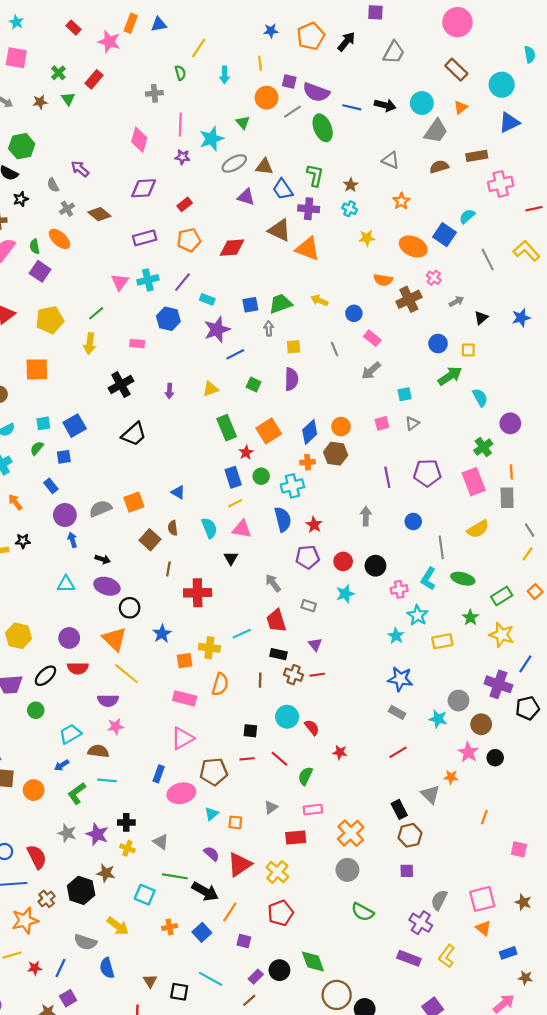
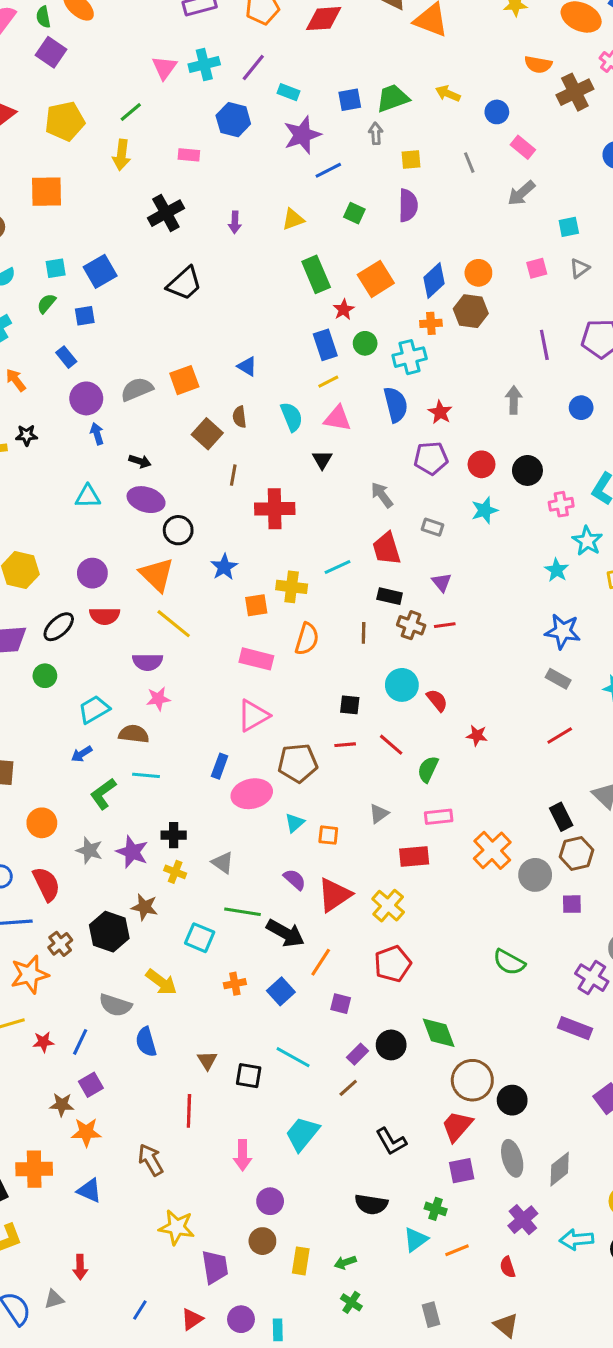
orange circle: (34, 790) -> (42, 823), moved
gray circle: (347, 870) -> (535, 875), moved

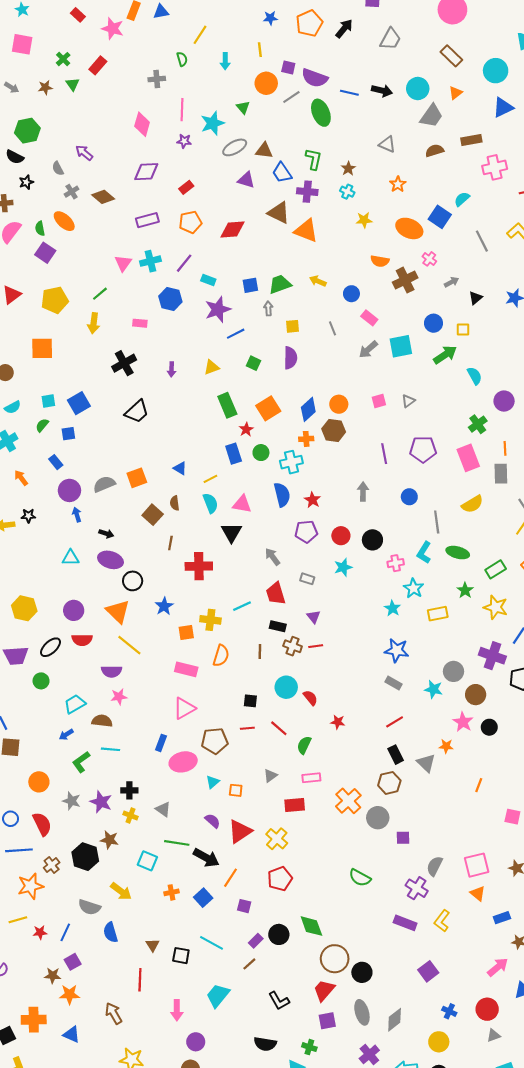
cyan square: (569, 227) -> (401, 346), moved, size x1.6
yellow line: (328, 382) -> (210, 479), moved
black triangle: (322, 460) -> (231, 533), size x1.5
black rectangle: (561, 817) -> (396, 755), moved
brown hexagon: (576, 853) -> (389, 783), moved

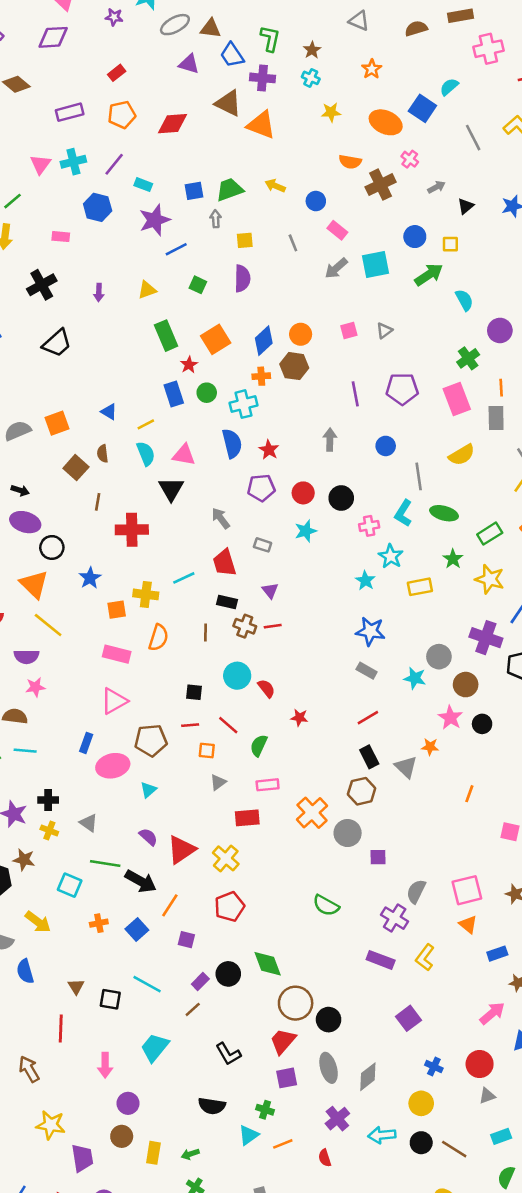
purple diamond: (146, 172) -> (53, 37), moved
orange square: (236, 790) -> (207, 751), moved

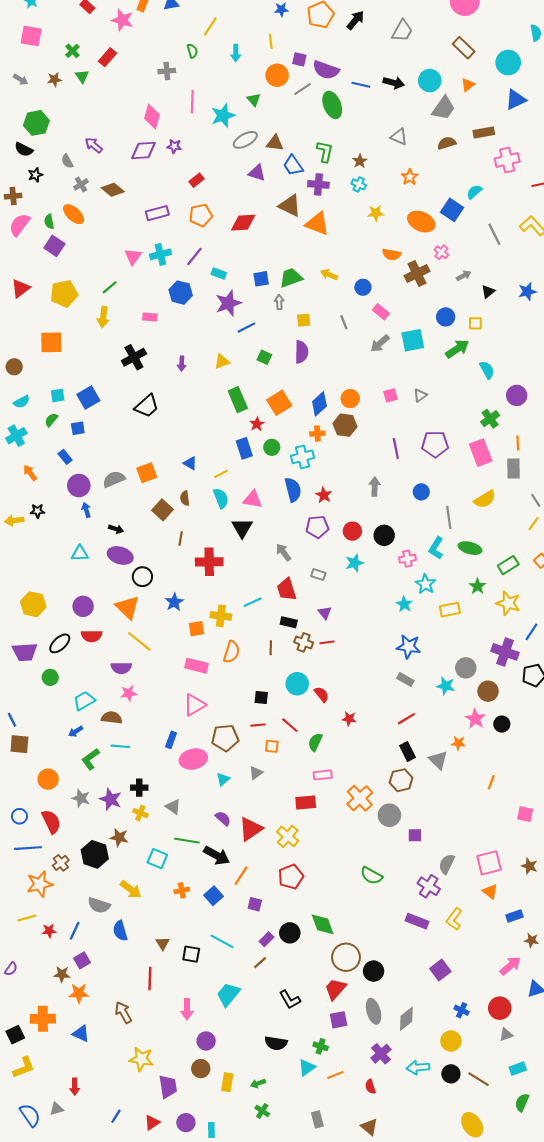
purple star: (114, 17) -> (174, 146), moved
gray triangle: (218, 782) -> (256, 773), moved

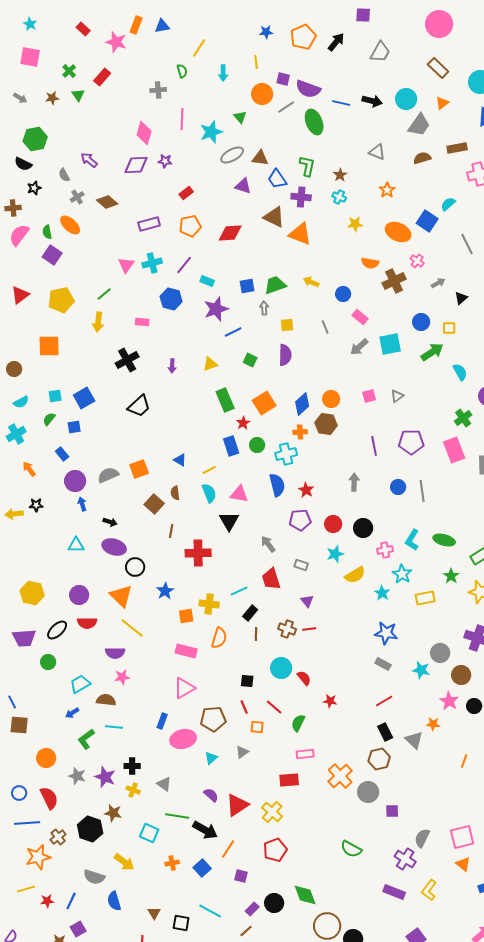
yellow semicircle: (485, 499) -> (355, 575), moved
gray line: (449, 517) -> (422, 491), moved
black rectangle: (289, 622) -> (250, 613), moved, turned -63
red line: (258, 725) -> (244, 707), turned 72

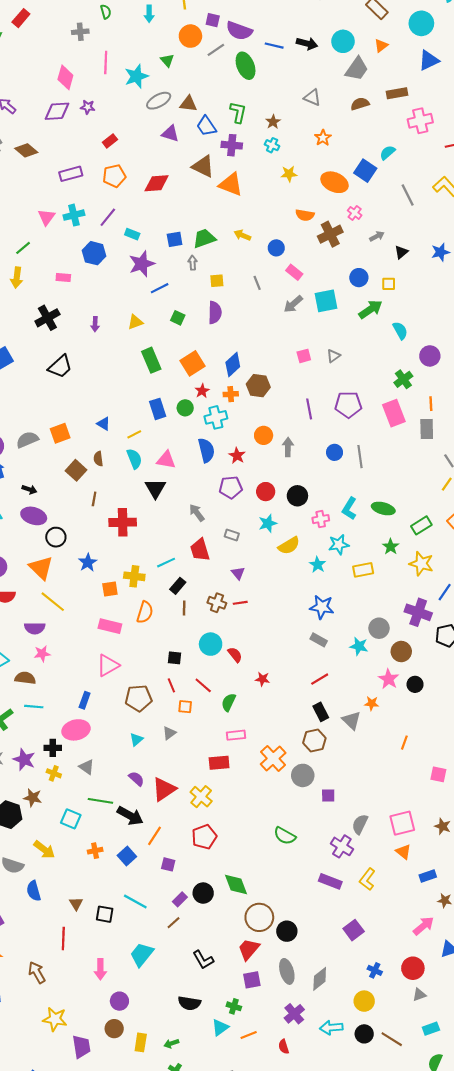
orange circle: (331, 399) -> (264, 435), moved
red star: (243, 423) -> (202, 391), moved
cyan star: (402, 574) -> (339, 545), turned 30
pink ellipse: (183, 739) -> (76, 730), moved

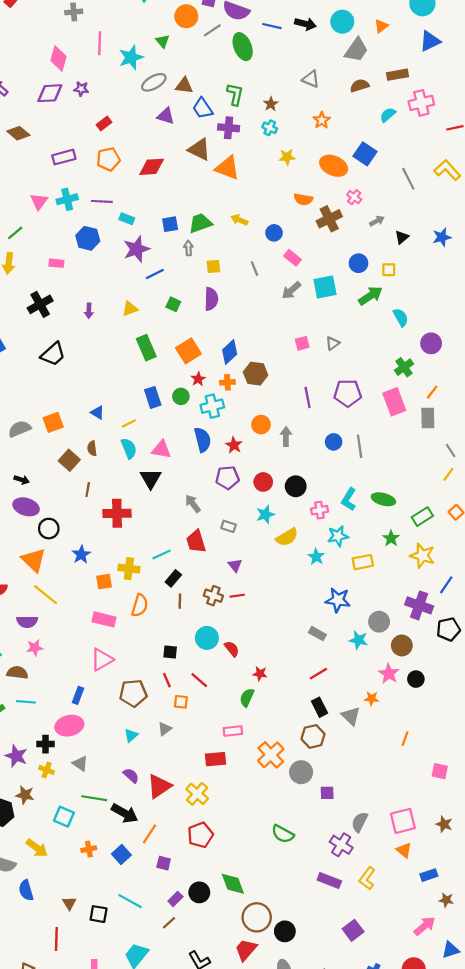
cyan semicircle: (387, 153) -> (388, 115), moved
purple line: (108, 217) -> (102, 201), turned 54
orange line: (431, 404) -> (432, 392), turned 40
blue star: (322, 607) -> (338, 600), moved
green semicircle: (229, 702) -> (247, 697), moved

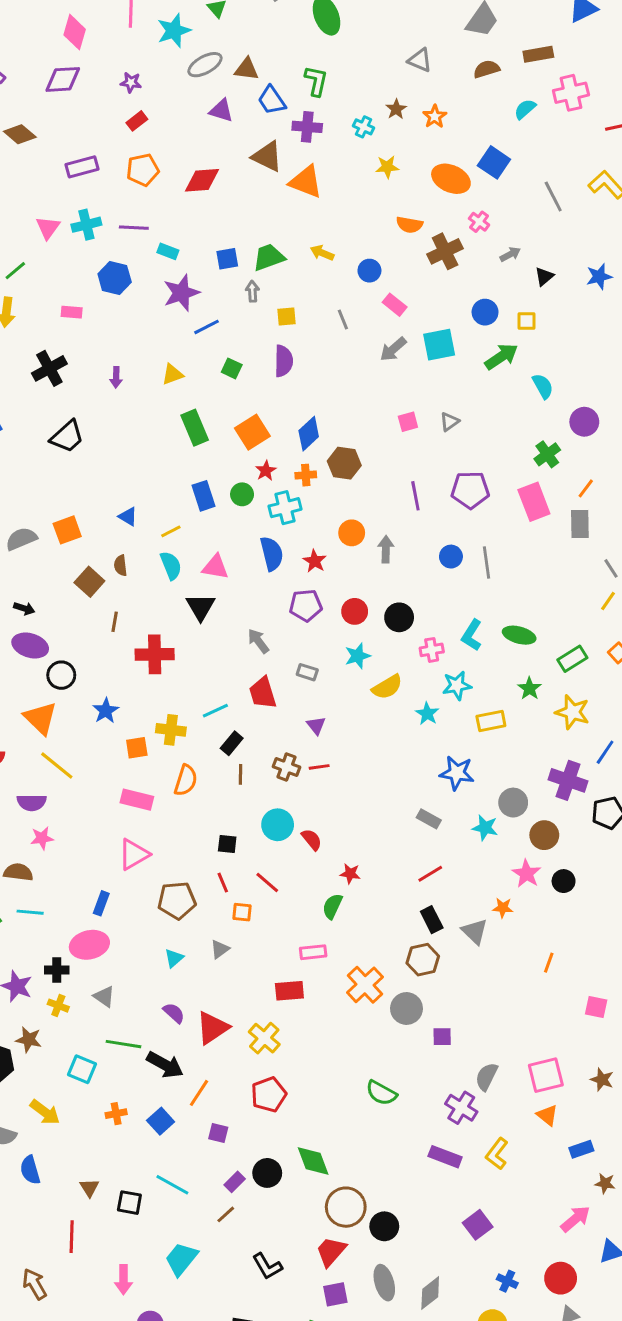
purple star: (81, 89) -> (131, 82), moved
brown star: (271, 104) -> (396, 109), moved

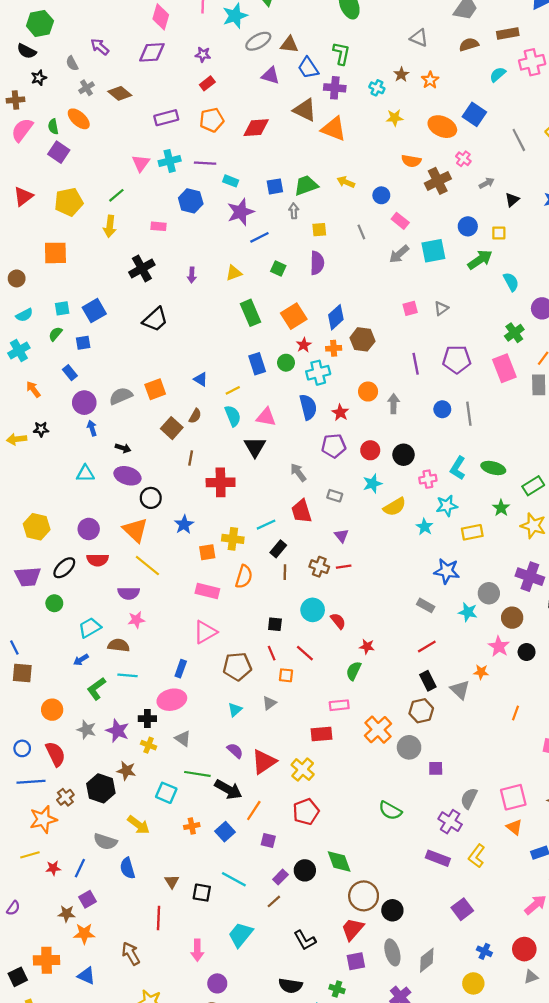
brown semicircle: (121, 565) -> (195, 416), turned -144

